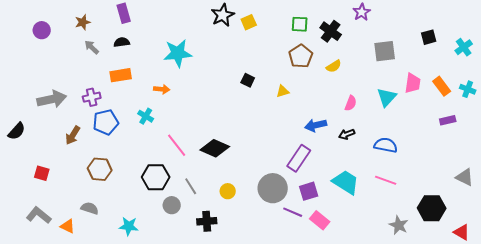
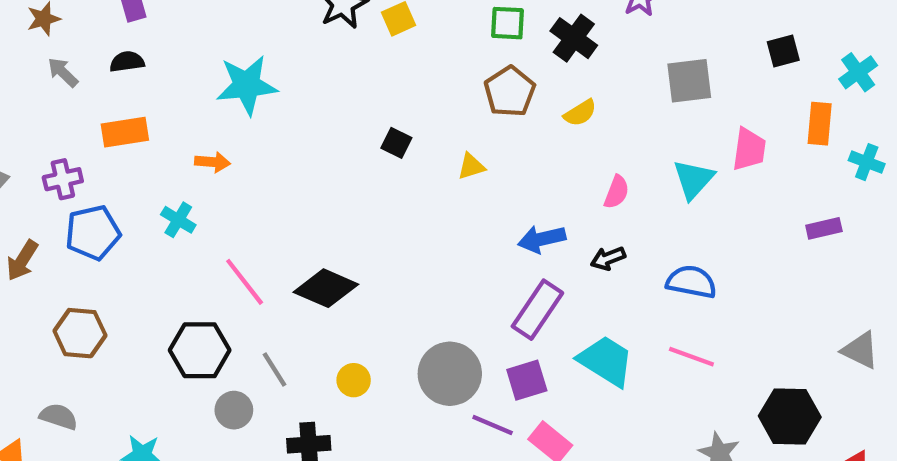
orange rectangle: (442, 86) -> (820, 124), moved, turned 42
purple rectangle: (299, 158) -> (537, 310), moved

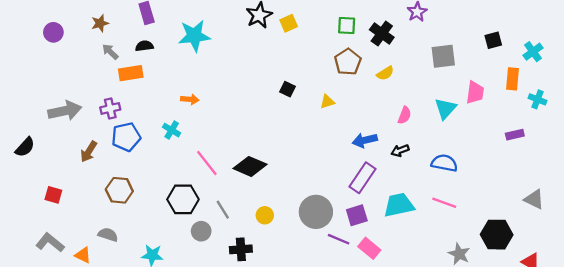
cyan star: (247, 85) -> (194, 36), moved
orange rectangle: (125, 132) -> (131, 73), moved
cyan trapezoid: (606, 361) -> (399, 205), turned -44

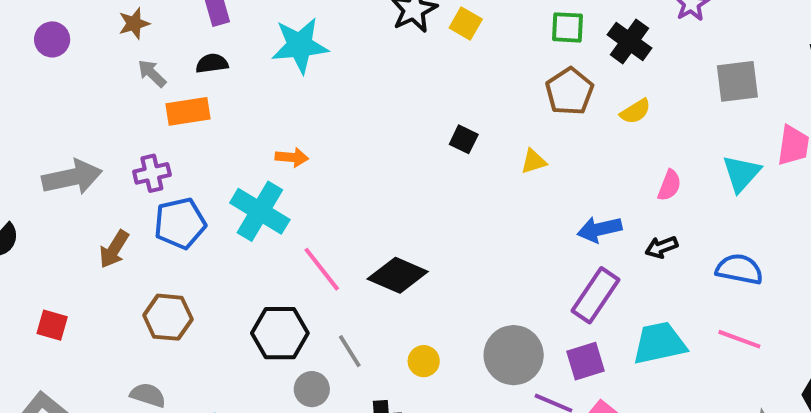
yellow square: (289, 23) -> (466, 23), turned -36
cyan cross: (172, 130) -> (260, 211), size x1.8

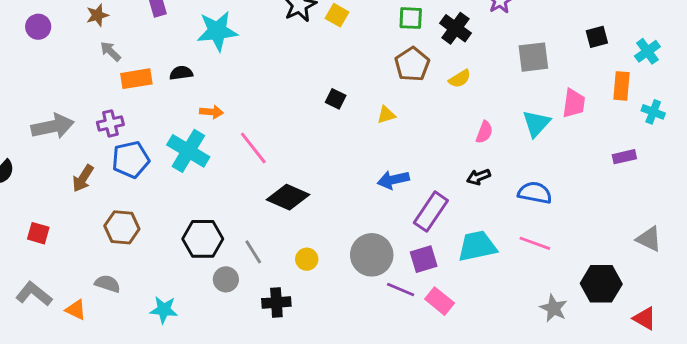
black semicircle: (212, 63) -> (181, 73), moved
blue arrow: (599, 229) -> (393, 180), moved
pink line: (322, 269) -> (253, 148), moved

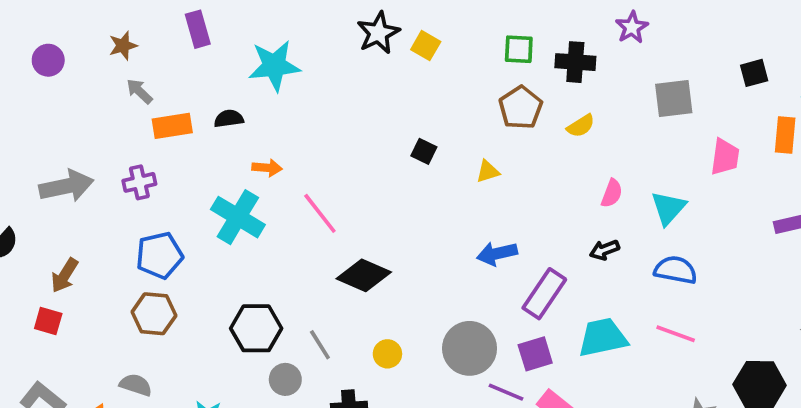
black cross: (455, 28) -> (575, 62), turned -32
cyan triangle: (536, 123) -> (668, 208), moved
blue pentagon: (131, 160) -> (159, 255), moved
brown arrow: (83, 178) -> (65, 275), moved

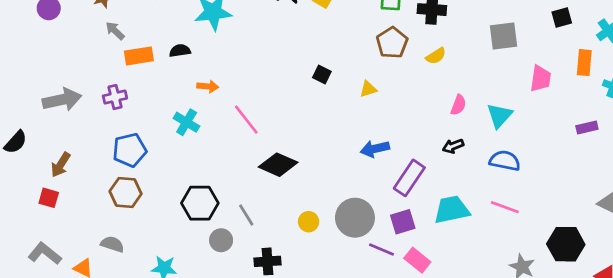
cyan cross: (238, 217) -> (187, 122), size x0.7
yellow circle: (387, 354) -> (309, 222), moved

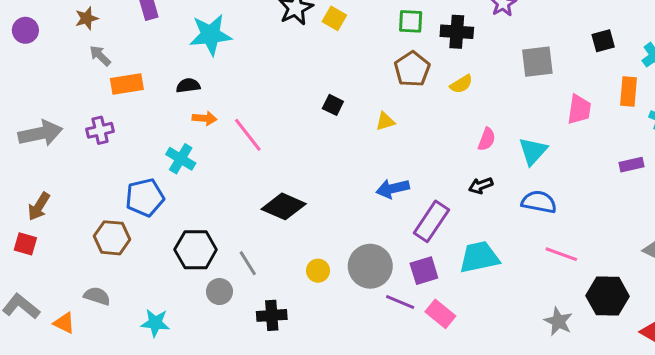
black semicircle: (180, 51) -> (188, 86), moved
pink line: (246, 120) -> (248, 135), moved
blue pentagon: (130, 150) -> (145, 197), moved
pink line: (505, 207) -> (561, 254), moved

